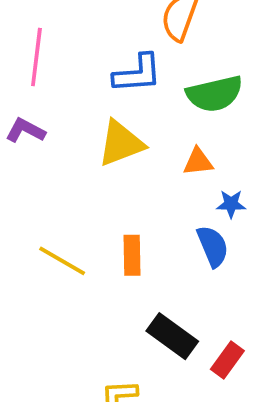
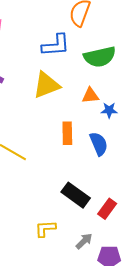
blue star: (231, 204) -> (109, 110), moved
orange rectangle: (132, 255) -> (67, 133), moved

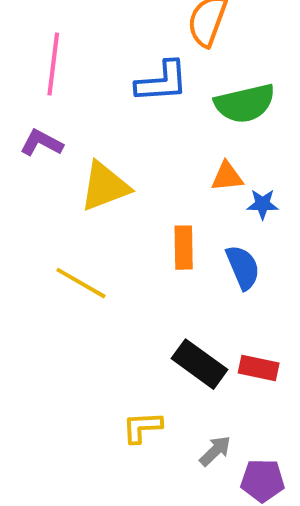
yellow triangle: (46, 85) -> (105, 186), moved
red rectangle: (107, 209) -> (259, 368), moved, turned 66

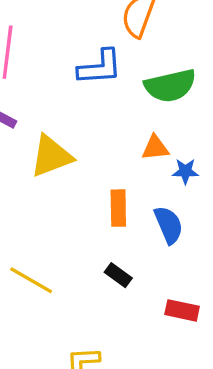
yellow line: (81, 283) -> (31, 280), moved
black rectangle: (199, 364) -> (118, 275), moved, size x0.6

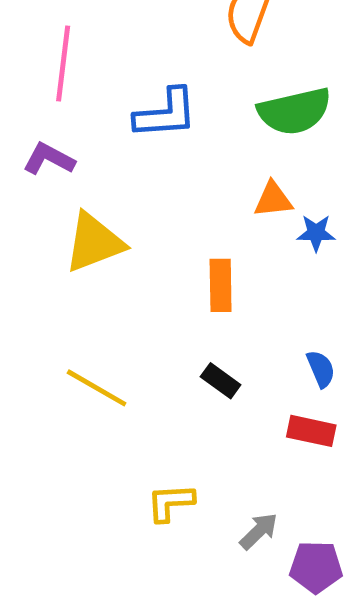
blue L-shape: (100, 67) -> (166, 114), moved
yellow triangle: (51, 156) -> (94, 242), moved
blue semicircle: (169, 225) -> (321, 369), moved, size x0.7

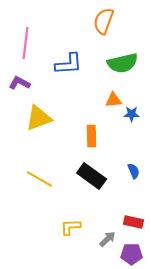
black rectangle: (221, 381) -> (92, 176), size x1.8
red rectangle: (311, 431) -> (134, 222), moved

